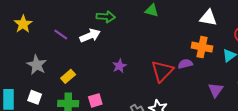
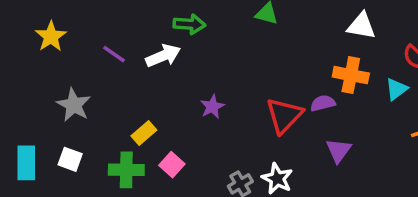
yellow rectangle: (68, 76) -> (144, 133), moved
purple triangle: (216, 90) -> (339, 151), moved
pink square: (95, 100) -> (172, 165), turned -32

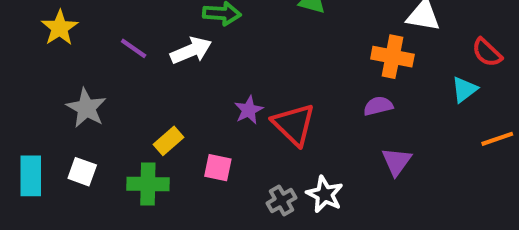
orange cross: (351, 75) -> (392, 57), moved
red triangle: (284, 115) -> (294, 124), moved, turned -30
pink square: (172, 165) -> (218, 168), moved, turned -30

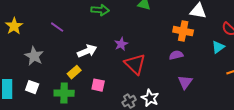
yellow star: (60, 28) -> (14, 26), moved
white arrow: (191, 50) -> (87, 51), moved
purple star: (249, 110) -> (121, 44), moved

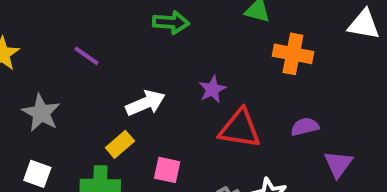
orange cross: (183, 31) -> (293, 54), moved
purple semicircle: (176, 55) -> (305, 127), moved
red triangle: (135, 64) -> (240, 129), turned -35

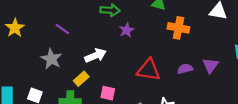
purple star: (212, 89) -> (126, 30), moved
gray star: (41, 113) -> (51, 59), moved
purple triangle: (338, 164) -> (210, 65), moved

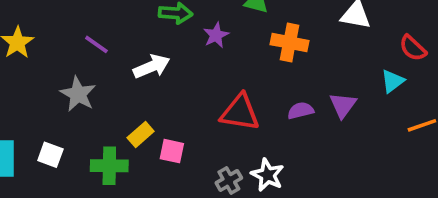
purple star: (126, 30) -> (216, 35), moved
white arrow: (96, 56) -> (152, 66), moved
yellow rectangle: (81, 79) -> (141, 134), moved

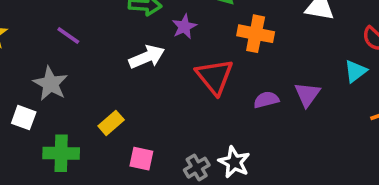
white arrow: (152, 66) -> (147, 57), moved
red triangle: (240, 112) -> (215, 77), moved, turned 42
pink square: (172, 151) -> (141, 159), moved
white square: (50, 155) -> (24, 118), moved
green cross: (109, 166) -> (61, 153), moved

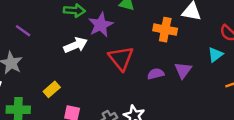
purple star: (184, 27) -> (101, 25), size x1.5
orange cross: (256, 34) -> (165, 30), moved

